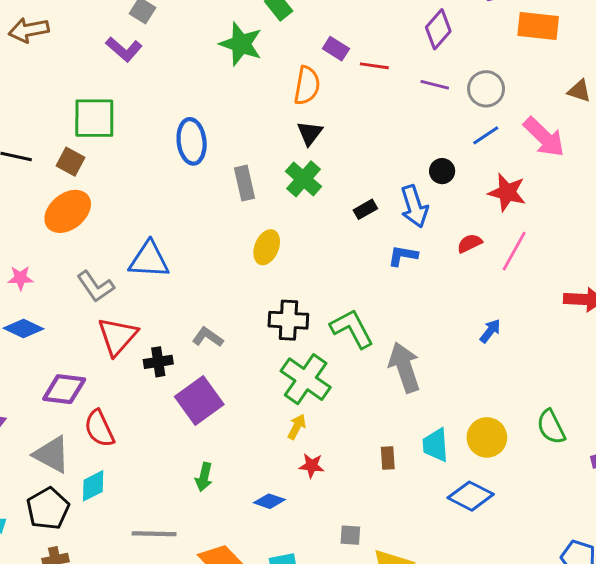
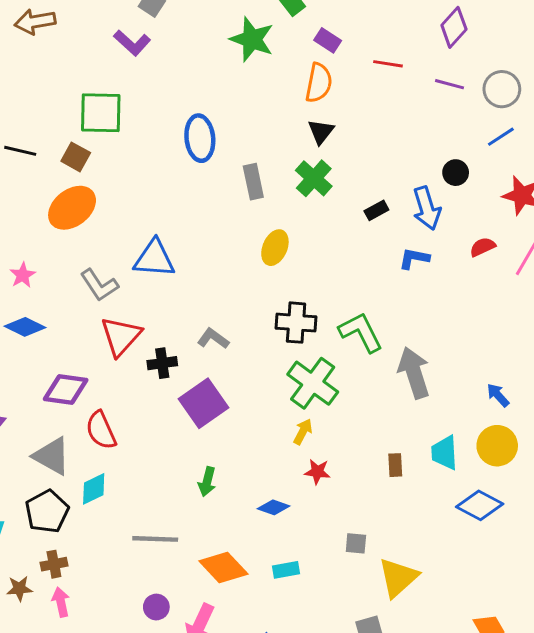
purple rectangle: (336, 49) -> (328, 40), moved
pink star: (20, 278) -> (23, 275), turned -30
blue arrow: (490, 331) -> (498, 395), moved, turned -80

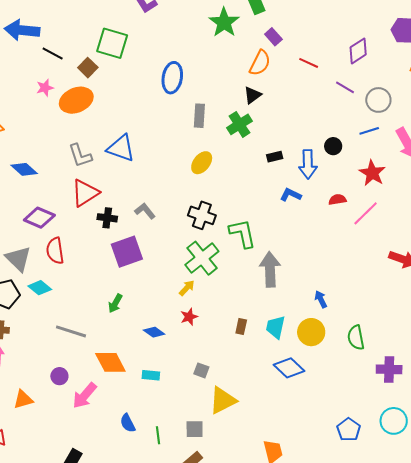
pink star: (23, 275) -> (45, 88), moved
red star: (317, 472) -> (189, 317), turned 30
cyan diamond: (94, 489) -> (40, 288), turned 50

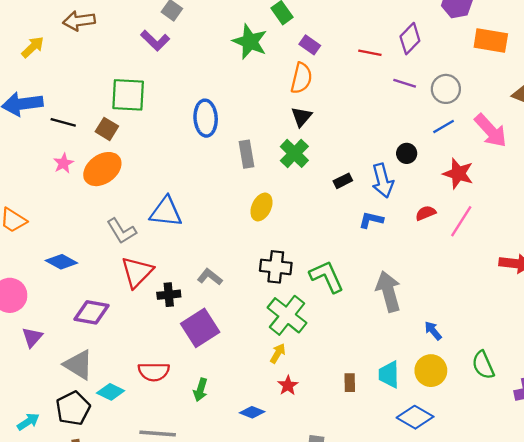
red line: (309, 63) -> (370, 53), moved
red semicircle: (55, 251) -> (154, 372), moved, turned -68
gray arrow: (270, 269) -> (388, 291), moved

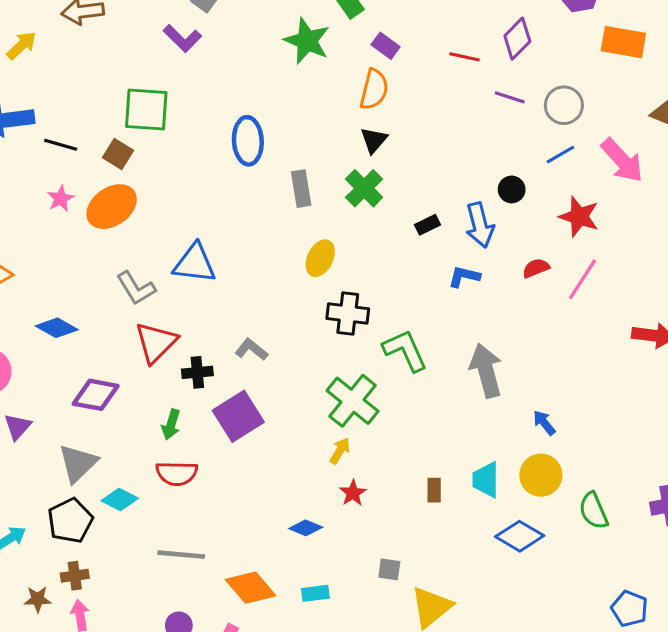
black cross: (276, 267) -> (348, 314), moved
gray triangle: (78, 365) -> (78, 463), turned 44
green semicircle: (483, 365) -> (594, 511), moved
green arrow: (200, 390) -> (171, 425), moved

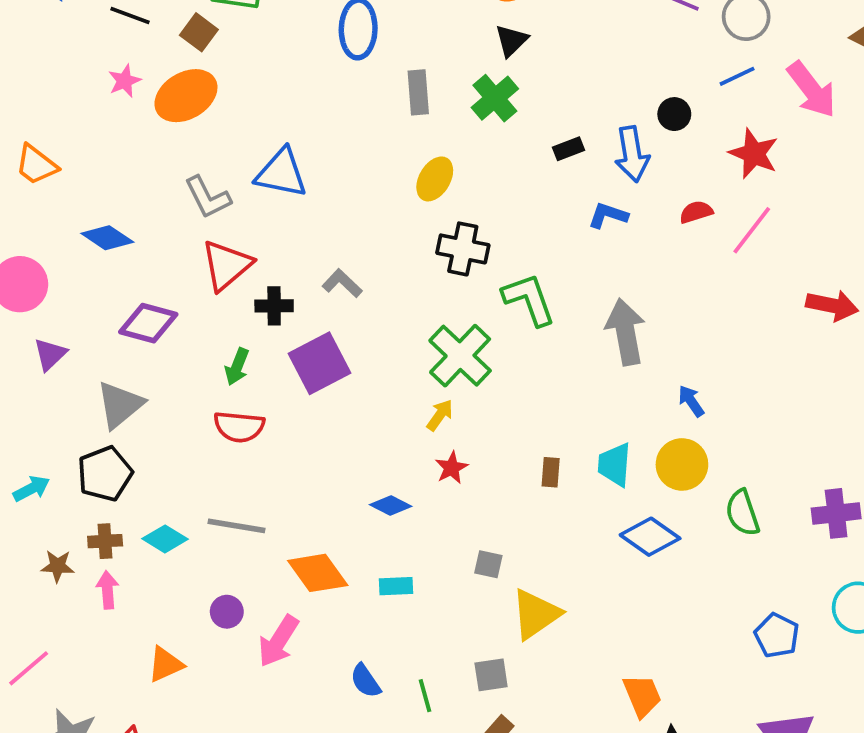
cyan diamond: (120, 499) -> (165, 539), moved

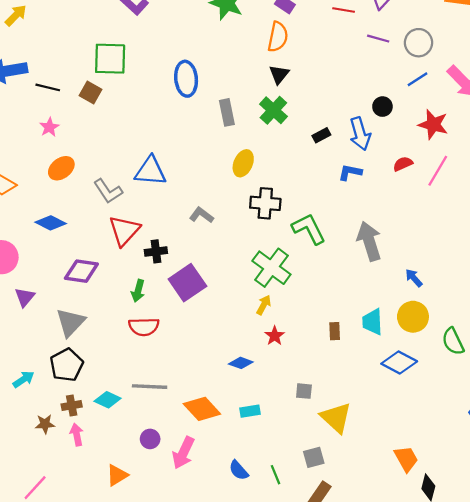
orange ellipse: (186, 96) -> (61, 168), moved, size x0.7
gray L-shape: (342, 283) -> (201, 215), moved
yellow triangle: (536, 614) -> (336, 418), turned -36

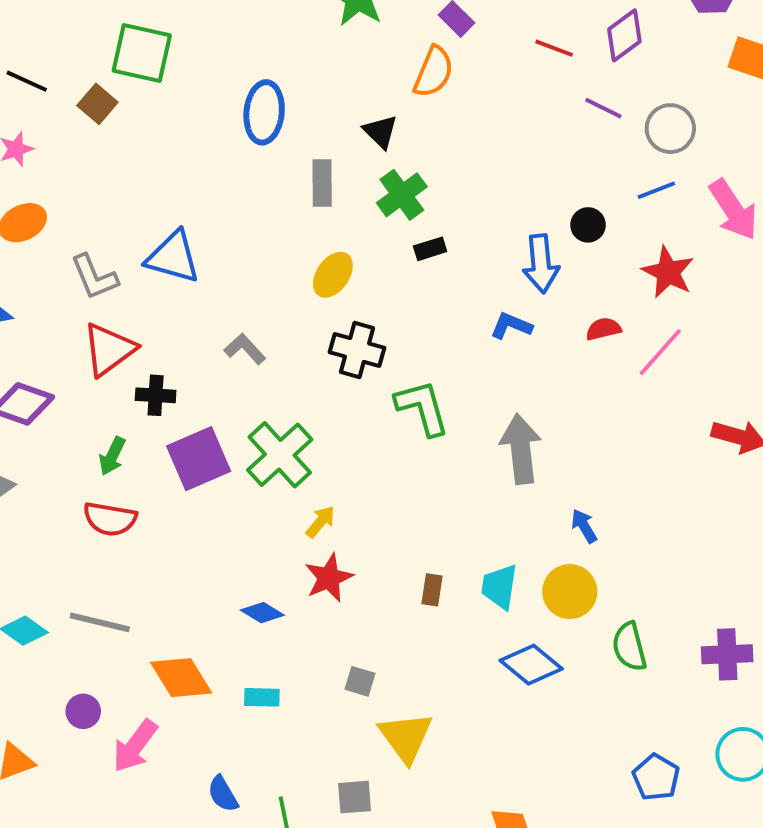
black triangle: (279, 74) -> (380, 132), moved, turned -35
black rectangle: (321, 135) -> (430, 249), moved
green cross: (271, 268) -> (280, 455), moved
red star: (275, 336) -> (329, 578), size x1.4

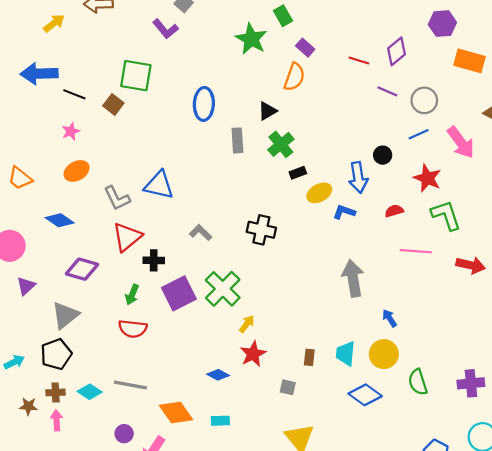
black triangle: (380, 132) -> (267, 111), turned 48
yellow ellipse: (333, 275) -> (319, 193), moved, turned 30
pink line: (660, 352) -> (416, 251), moved, turned 56
green L-shape: (422, 408) -> (446, 215), moved
gray square: (360, 681) -> (288, 387), moved

